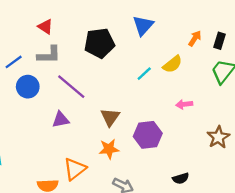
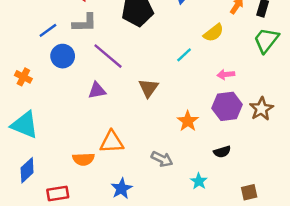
cyan line: (144, 74) -> (184, 55), moved
purple hexagon: (148, 135) -> (227, 106), moved
orange star: (109, 149) -> (188, 121), moved, turned -30
orange triangle: (75, 169) -> (112, 142), turned 35

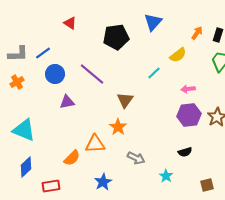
gray L-shape: (85, 23) -> (18, 54), moved
orange cross: (23, 77) -> (17, 82), moved, turned 32
purple triangle: (97, 90) -> (67, 102), moved
orange star: (188, 121) -> (118, 127), moved
orange semicircle: (83, 159) -> (72, 158), turned -42

